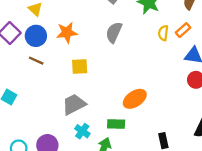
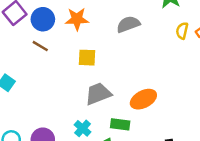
gray semicircle: (114, 32) -> (128, 24), turned 40
gray trapezoid: (74, 104) -> (98, 94), moved

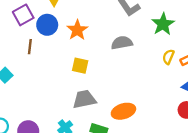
orange star: (77, 19) -> (77, 30), turned 30
brown line: (40, 46) -> (30, 47), moved, turned 56

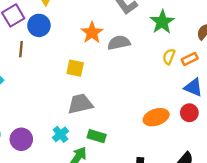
orange star: (77, 30) -> (92, 33), moved
orange ellipse: (123, 111) -> (156, 117), moved

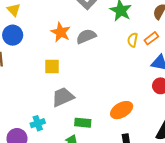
orange ellipse: (156, 117) -> (122, 110), moved
cyan cross: (60, 134) -> (38, 123), moved, turned 32

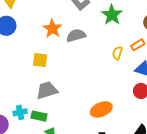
yellow semicircle: (133, 40) -> (117, 53), moved
green rectangle: (83, 123) -> (39, 116), moved

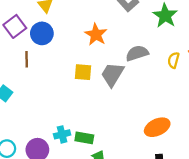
gray semicircle: (76, 35) -> (137, 53), moved
gray trapezoid: (47, 90) -> (112, 74), moved, turned -40

